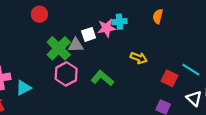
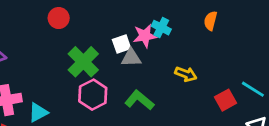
cyan cross: (119, 22) -> (161, 28), turned 32
gray triangle: (76, 45) -> (131, 58), moved
red square: (170, 78) -> (226, 100), turned 35

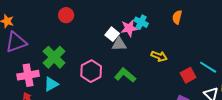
white square: (122, 44) -> (112, 34), turned -32
green cross: (83, 62) -> (54, 57), moved

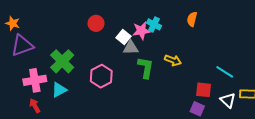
red circle: (66, 15) -> (96, 23), moved
green L-shape: (125, 75) -> (146, 68), moved, turned 60
red square: (188, 75) -> (204, 90), moved, turned 35

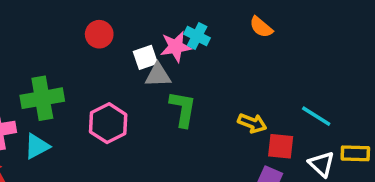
orange semicircle: (192, 19) -> (261, 27), turned -64
white square: (123, 37) -> (145, 57), turned 32
yellow arrow: (173, 60) -> (252, 123), moved
green cross: (62, 61) -> (42, 98), turned 35

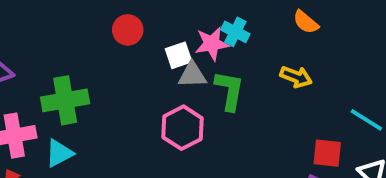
green L-shape: (183, 109) -> (229, 91), moved
pink hexagon: (108, 123) -> (182, 128), moved
yellow arrow: (252, 123) -> (296, 77), moved

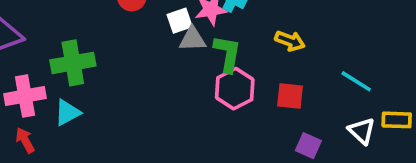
pink hexagon: (182, 128) -> (235, 89), moved
red square: (327, 153) -> (290, 96), moved

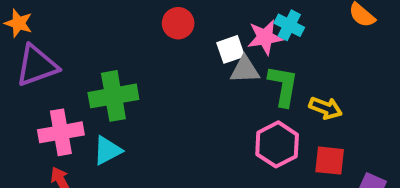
yellow arrow: (290, 41) -> (326, 108), moved
pink hexagon: (235, 89) -> (277, 144), moved
red square: (290, 96) -> (330, 161), moved

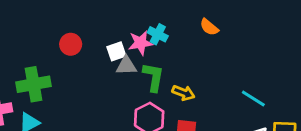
red circle: (178, 23) -> (71, 44), moved

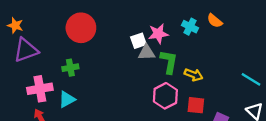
cyan cross: (158, 34) -> (190, 27), moved
red circle: (71, 44) -> (81, 28), moved, size x1.6
green cross: (34, 84) -> (70, 68), size x0.6

